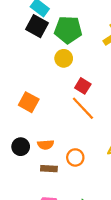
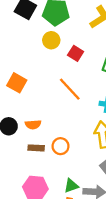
red square: (83, 86) -> (76, 53), moved
orange circle: (75, 157) -> (60, 146), moved

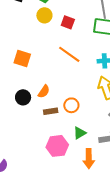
orange semicircle: (33, 124) -> (44, 91), turned -40
green triangle: (71, 186) -> (80, 133), moved

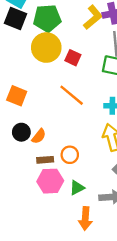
yellow circle: (44, 15) -> (46, 48), size x1.6
black circle: (23, 97) -> (21, 132), moved
pink hexagon: (57, 146) -> (50, 181), moved

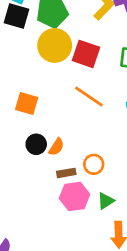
red square: (73, 58) -> (86, 54), size x1.5

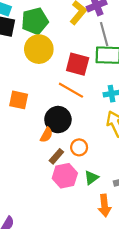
red square: (86, 54) -> (78, 64), moved
black circle: (36, 144) -> (58, 120), moved, size x1.5
brown rectangle: (66, 173) -> (56, 156), turned -35

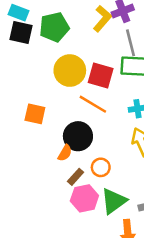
yellow circle: (39, 49) -> (70, 71), moved
green triangle: (91, 178) -> (114, 201), size x1.6

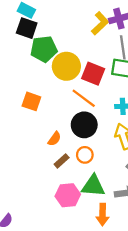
green pentagon: (54, 27) -> (44, 49), moved
black circle: (78, 136) -> (84, 125), moved
pink hexagon: (84, 198) -> (68, 195), moved
green triangle: (114, 201) -> (93, 186), turned 35

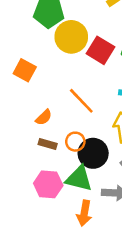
orange line: (84, 98) -> (81, 101), moved
black circle: (84, 125) -> (93, 153), moved
brown rectangle: (62, 161) -> (48, 144), turned 48

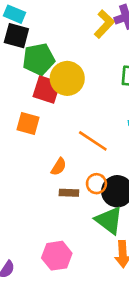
red square: (101, 50) -> (47, 90), moved
green triangle: (79, 179) -> (109, 220), turned 36
pink hexagon: (48, 184) -> (57, 256), moved

